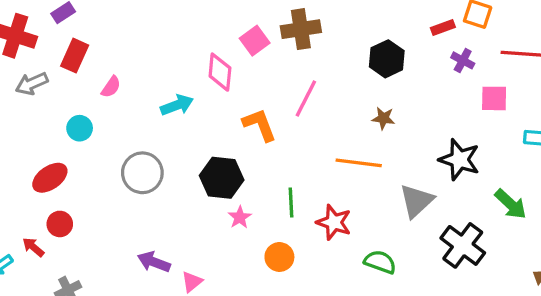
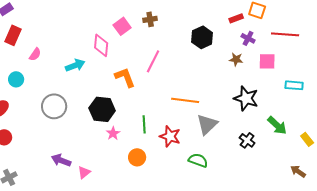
brown cross: (301, 29) -> (150, 19), size x0.6
brown star: (383, 118) -> (236, 59), moved
gray triangle: (416, 201) -> (207, 124), moved
black cross: (463, 245) -> (247, 140), moved, size x0.6

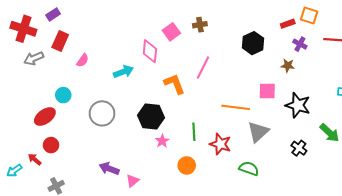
pink square: (267, 61) -> (267, 91), moved
cyan circle: (16, 79) -> (63, 95), moved

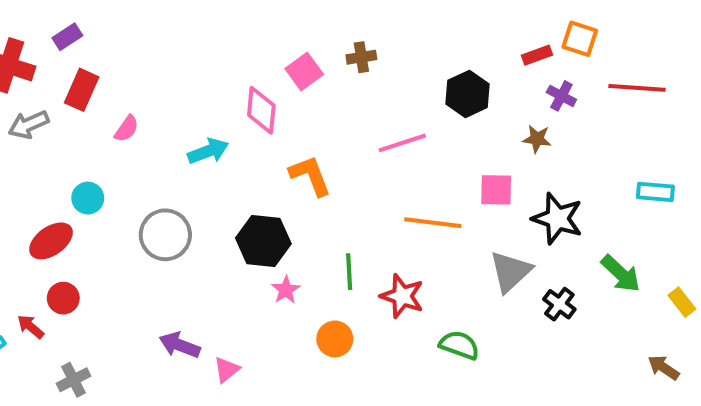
pink line: (203, 68) -> (402, 143), moved, turned 45
gray triangle: (258, 132) -> (510, 272), moved

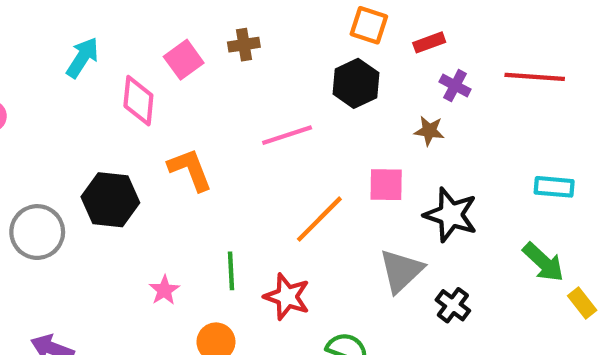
orange square: (580, 39) -> (369, 25), moved
cyan arrow: (208, 151) -> (82, 58), moved, turned -36
orange line: (433, 223) -> (319, 219), turned -52
black hexagon: (263, 241) -> (110, 200), moved
green arrow: (621, 274) -> (543, 262), moved

